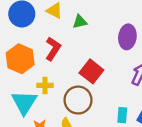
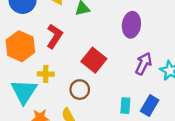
brown circle: (78, 100) -> (80, 90), size x0.7

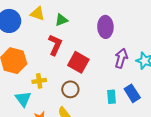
red L-shape: (54, 36) -> (55, 45), moved
cyan triangle: (24, 92) -> (23, 99), size x0.7
blue rectangle: (150, 106) -> (132, 93), turned -54

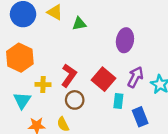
red L-shape: (55, 45) -> (69, 75), moved
red square: (78, 62) -> (104, 79), moved
cyan rectangle: (111, 97) -> (118, 101), moved

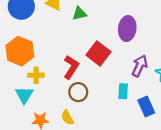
red square: (104, 79) -> (98, 53), moved
yellow cross: (43, 85) -> (36, 75), moved

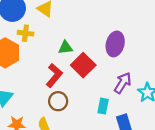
green triangle: (79, 14) -> (65, 48), moved
yellow cross: (36, 75) -> (25, 33), moved

